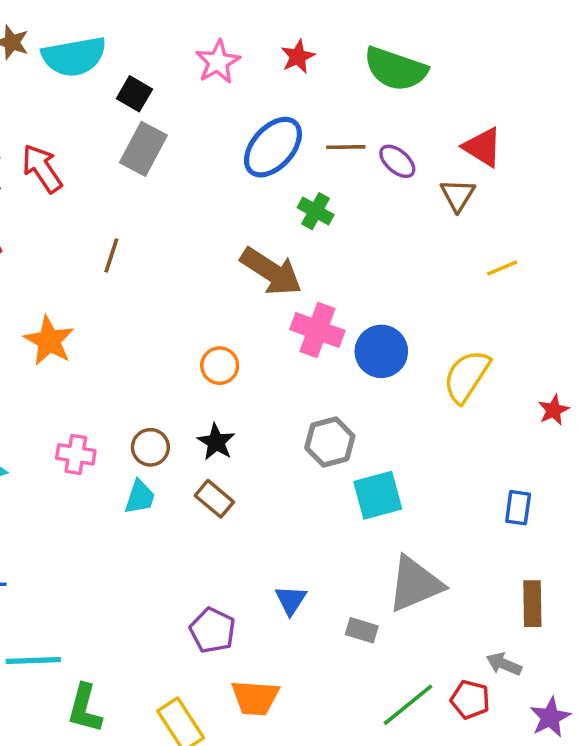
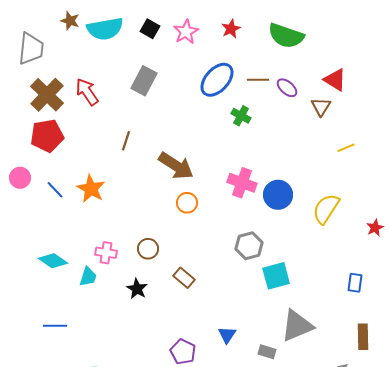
black square: (134, 94) -> (150, 29), moved
brown arrow: (271, 271) -> (176, 166), moved
black star: (216, 442) -> (137, 289), moved
cyan trapezoid: (140, 497) -> (88, 277), moved

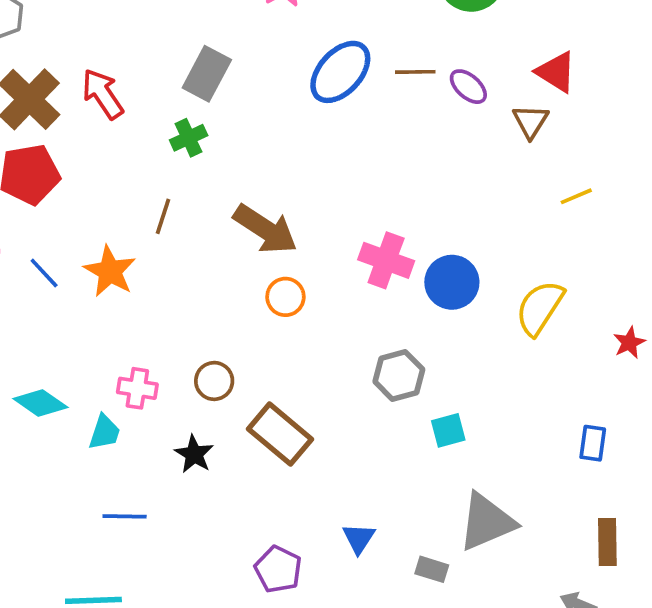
green cross: (241, 116) -> (189, 138), moved, turned 36
brown line: (126, 141) -> (163, 216), moved
cyan square: (276, 276) -> (448, 430), size x0.7
brown rectangle: (184, 278) -> (280, 434), size x1.6
blue line: (55, 326) -> (125, 516), moved

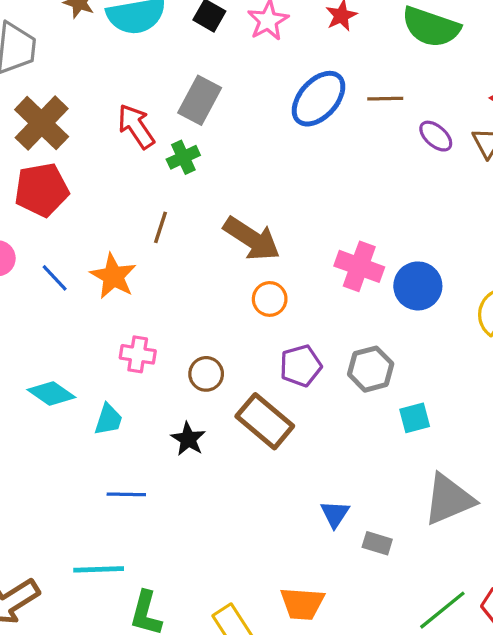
purple ellipse: (468, 87) -> (436, 136), moved
red arrow: (103, 94) -> (136, 126), moved
pink cross: (137, 388) -> (138, 354), moved
purple pentagon: (278, 569) -> (301, 366), moved, turned 30
gray rectangle: (432, 569) -> (377, 543), moved

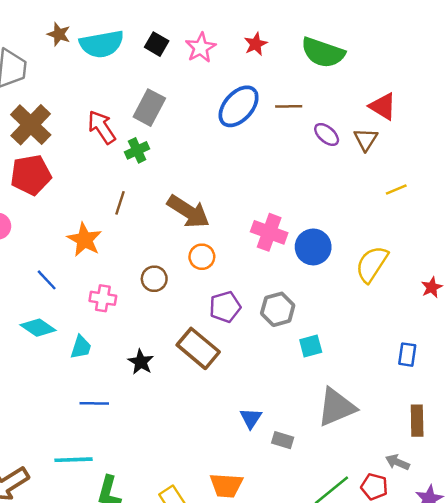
blue line: (55, 278) -> (47, 280), moved
brown circle: (206, 374) -> (154, 279), moved

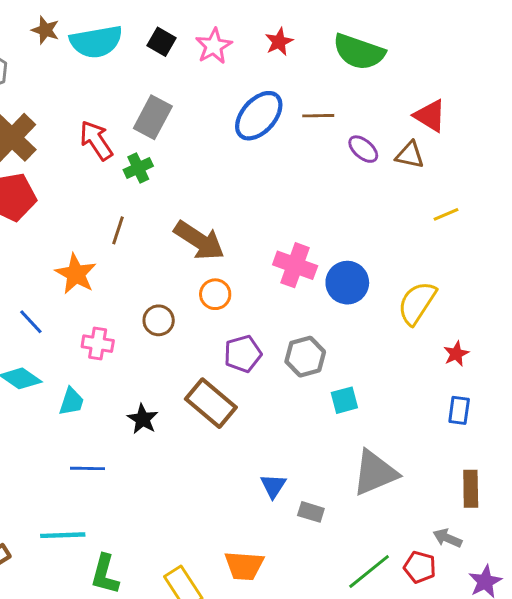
brown triangle: (366, 139) -> (410, 155), turned -50
red star: (432, 287) -> (456, 354), moved

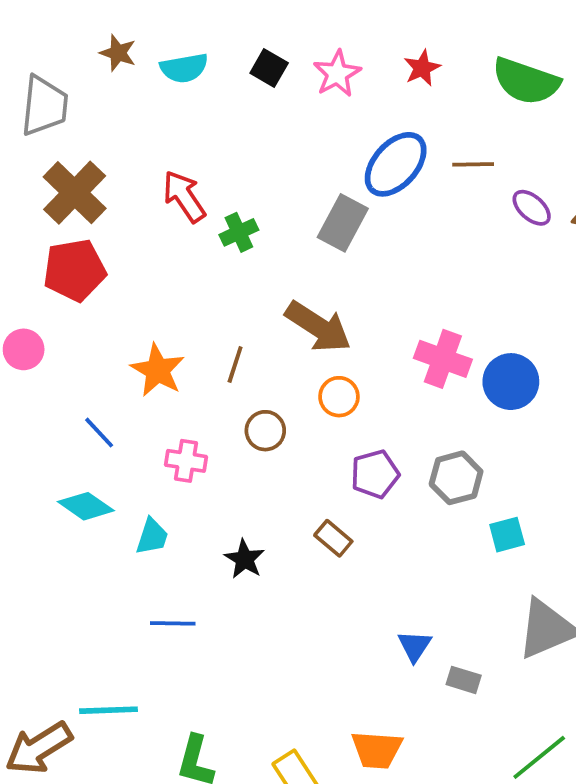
cyan semicircle: (96, 42) -> (184, 68), size x0.7
gray rectangle: (153, 117) -> (343, 223), moved
brown line: (118, 230) -> (235, 365), moved
brown rectangle: (211, 403) -> (333, 538), size x0.6
cyan line: (63, 535) -> (109, 710), moved

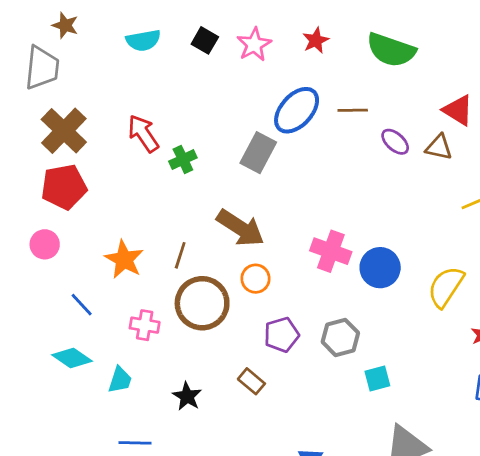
brown star: (118, 53) -> (65, 25), moved
pink circle: (24, 349) -> (45, 244), moved
brown circle: (265, 431) -> (202, 303), size x1.8

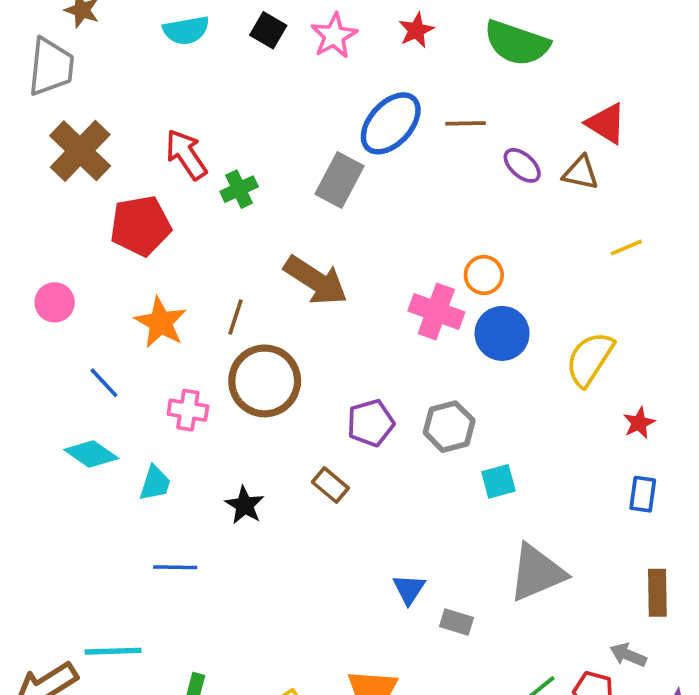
red pentagon: (64, 187) -> (140, 226), moved
orange circle: (255, 279) -> (484, 275), moved

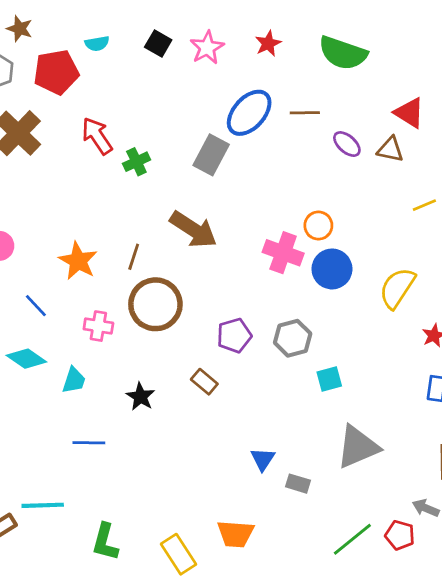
cyan semicircle: (186, 30) -> (97, 44), size x0.7
red pentagon: (140, 226) -> (56, 72), moved

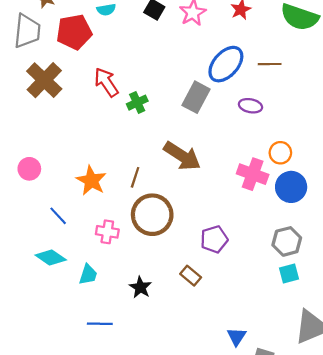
purple ellipse: (347, 144) -> (250, 106), moved, turned -30
gray hexagon: (293, 338) -> (287, 241), moved

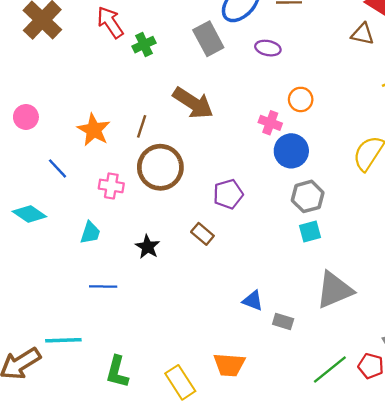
gray rectangle: (196, 97) -> (208, 39), turned -56
pink cross: (253, 174) -> (270, 123), size x0.7
blue circle: (291, 187) -> (291, 151), moved
cyan diamond: (51, 257) -> (29, 214), moved
blue triangle: (237, 337) -> (253, 301), turned -42

